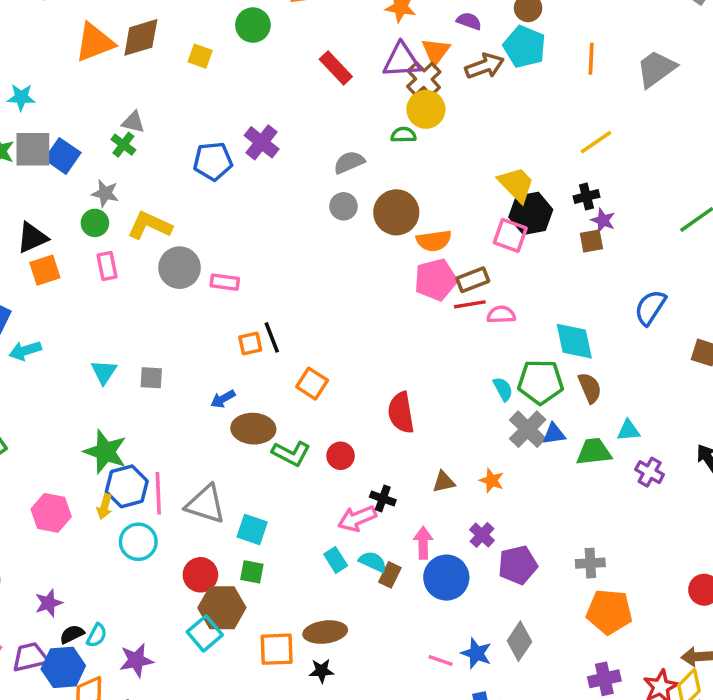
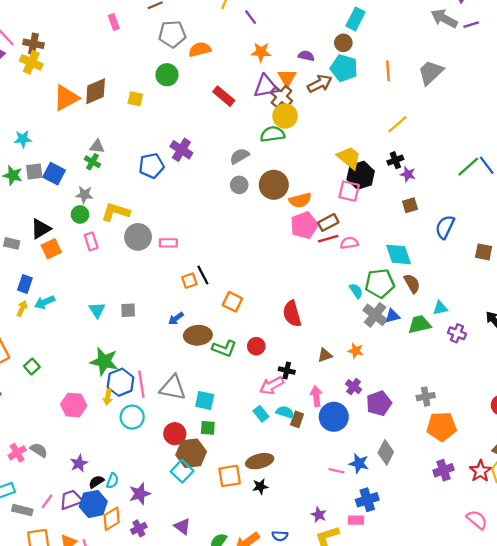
green semicircle: (403, 135) -> (273, 134), size x1.5
gray square: (33, 149) -> (34, 172), size x0.7
brown square: (591, 241) -> (410, 205), moved

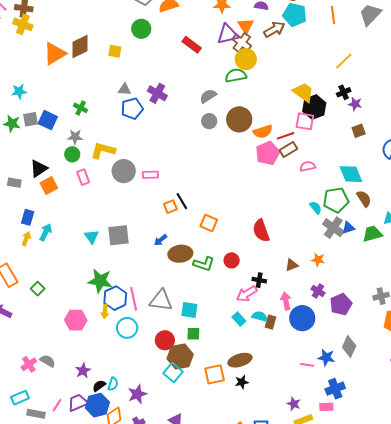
gray triangle: (97, 146) -> (125, 89), moved
red line: (328, 239) -> (286, 136), moved
cyan arrow: (45, 302) -> (46, 232), turned 144
gray square: (128, 310) -> (119, 235), size x1.6

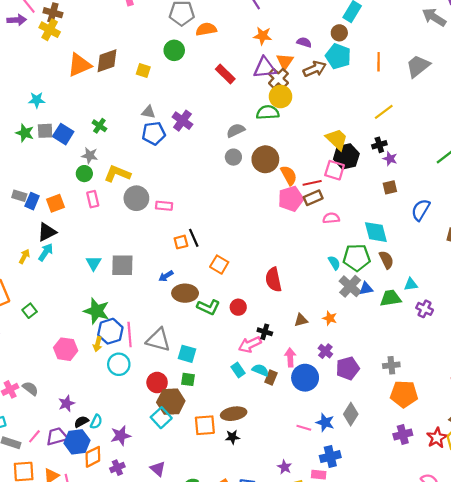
orange semicircle: (263, 132) -> (289, 175), turned -108
black triangle: (39, 169) -> (47, 232), moved
blue rectangle: (28, 217) -> (32, 201), moved

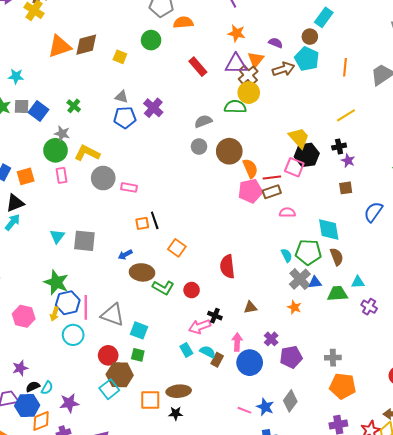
green circle: (84, 174) -> (56, 150), size x1.5
orange star: (330, 318) -> (294, 307), moved

